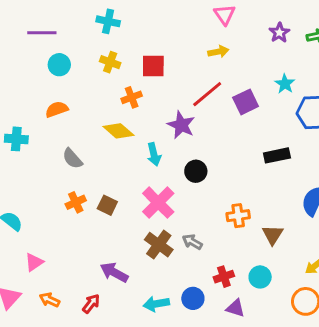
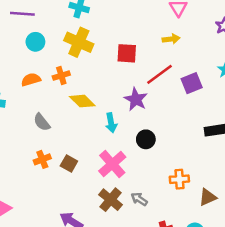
yellow cross: (110, 62) -> (79, 42), size x1.6
red square: (153, 66) -> (127, 53), moved
orange cross: (132, 97) -> (61, 76), moved
brown triangle: (273, 235) -> (208, 197), turned 30

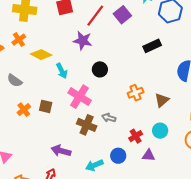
cyan arrow: (111, 123) -> (62, 71), moved

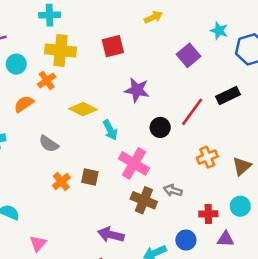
red line: (95, 16) -> (192, 112), moved
orange cross: (19, 40) -> (47, 80), moved
red cross: (136, 136) -> (208, 214), turned 32

